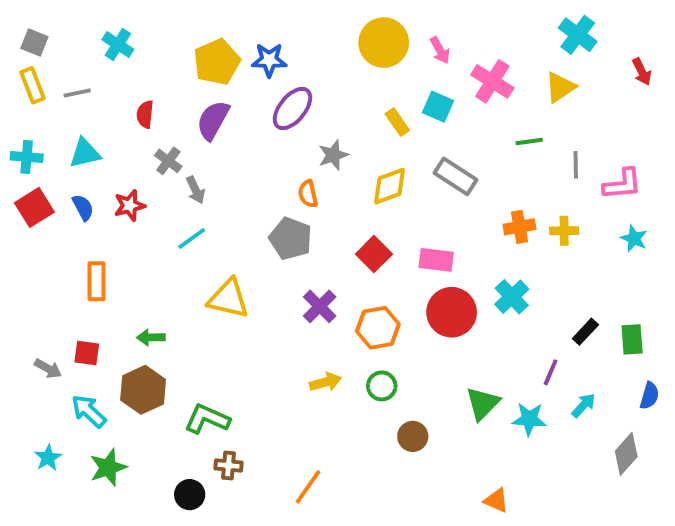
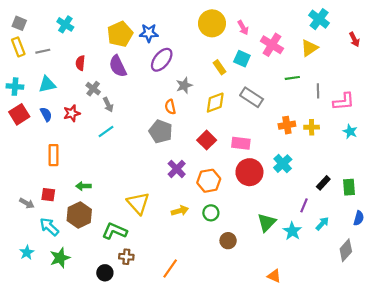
purple semicircle: (213, 120) -> (118, 66), turned -55
yellow triangle: (228, 299) -> (138, 203), moved, turned 35
cyan star: (529, 419) -> (292, 231), turned 30

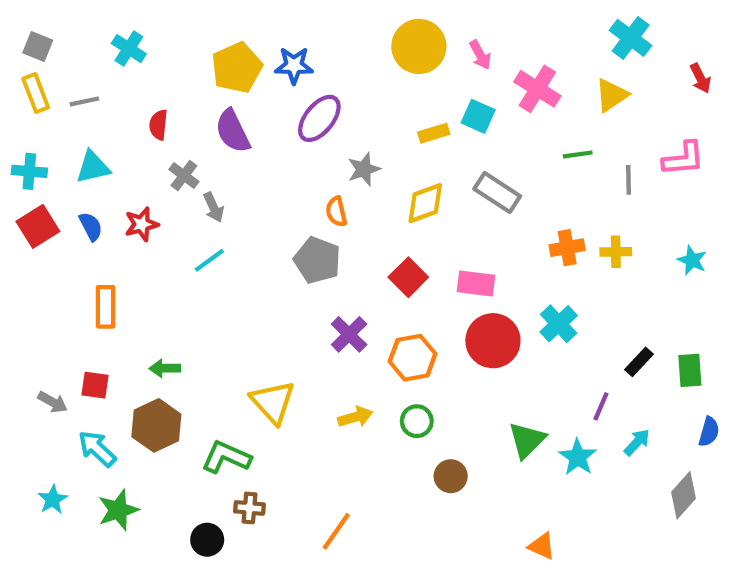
yellow rectangle: (219, 67) -> (434, 133), turned -72
pink L-shape: (344, 102) -> (684, 159), moved

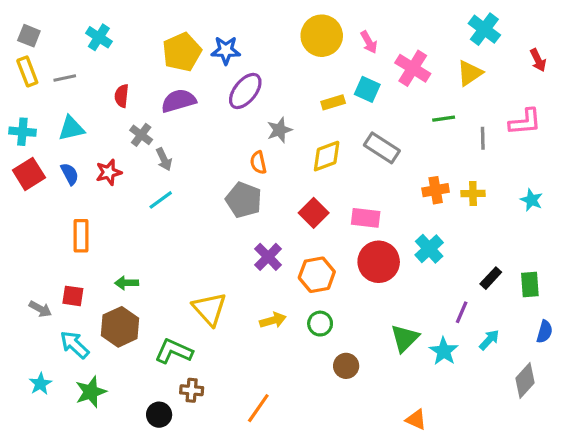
purple semicircle: (233, 131) -> (179, 101), turned 100

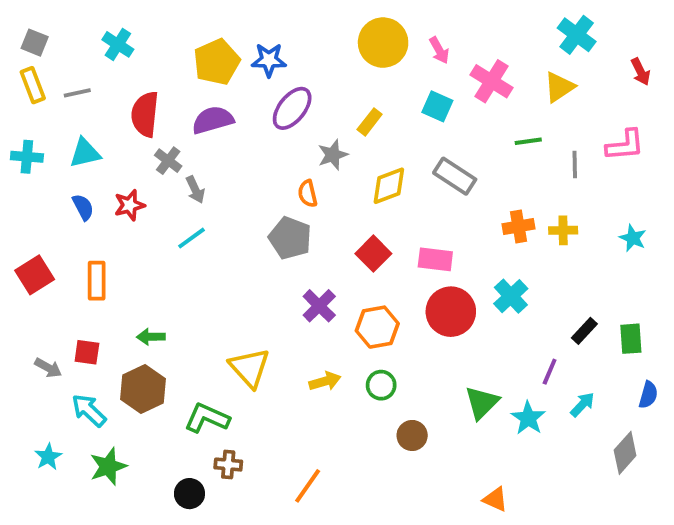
red semicircle: (122, 96) -> (145, 114), size x1.6
yellow rectangle: (333, 102) -> (370, 122), moved, turned -35
red square: (29, 174) -> (35, 275), moved

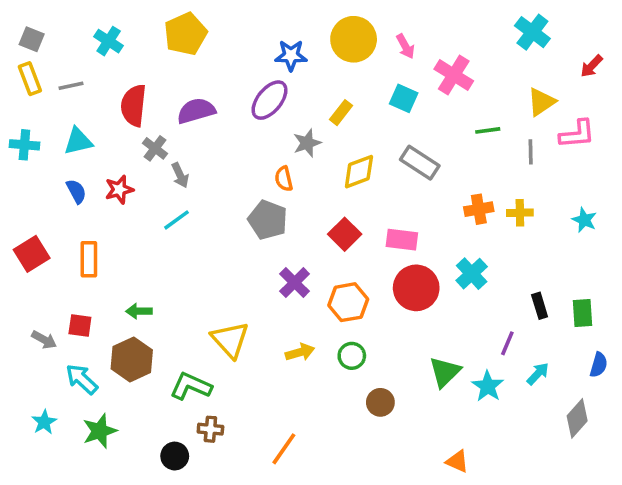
blue star: (269, 60) -> (291, 55), moved
yellow pentagon: (217, 62) -> (185, 34), moved
red arrow: (641, 72) -> (591, 66), turned 70
yellow triangle: (559, 87) -> (541, 102), moved
black rectangle: (584, 331) -> (540, 306), turned -60

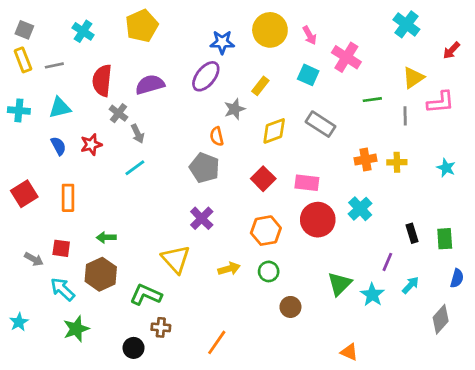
purple cross: (295, 283) -> (202, 218), moved
cyan star: (44, 422) -> (19, 322), moved

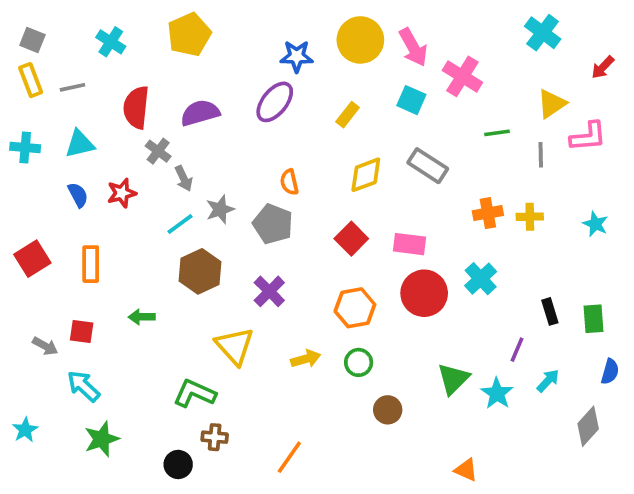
pink arrow: (310, 35) -> (413, 47), size x1.5
gray star: (234, 109) -> (220, 209), moved
brown hexagon: (101, 274) -> (200, 271), moved

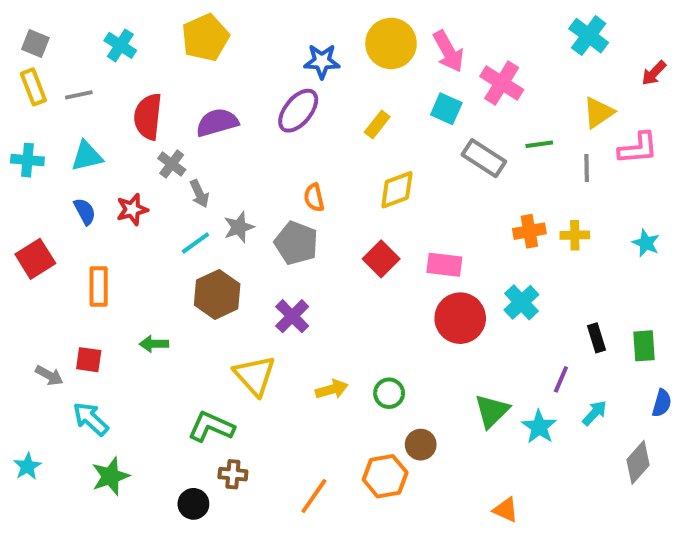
gray rectangle: (428, 166) -> (484, 158), moved
red square: (32, 259) -> (35, 259), moved
orange hexagon: (355, 308) -> (385, 476), moved

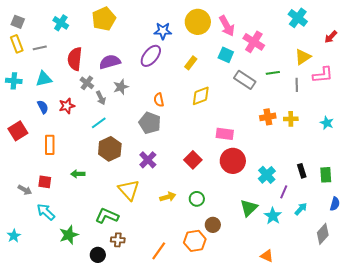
gray star: (239, 227) -> (121, 87), moved
red square: (381, 259) -> (193, 160), moved
cyan cross: (521, 302) -> (267, 175), moved
green star: (110, 476) -> (69, 235), moved
orange triangle: (506, 510) -> (267, 256), moved

